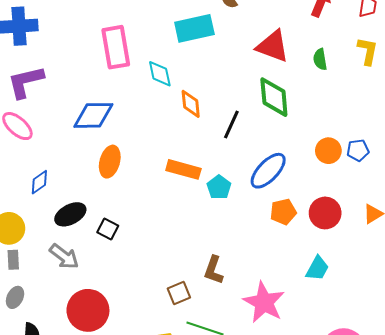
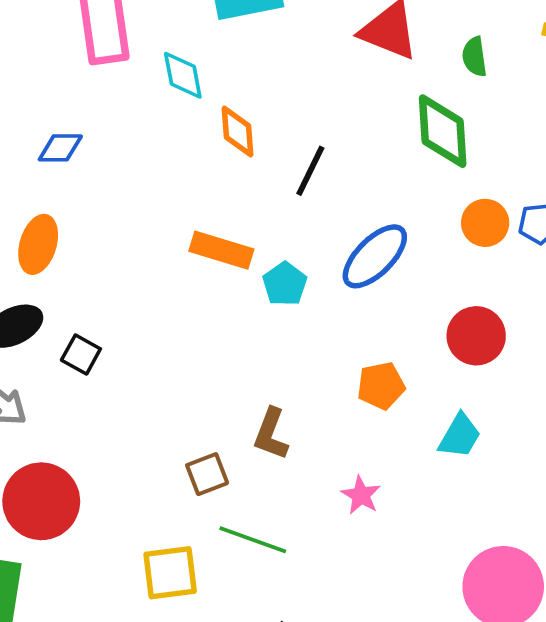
green diamond: (274, 97) -> (443, 131), moved
blue diamond: (93, 115) -> (60, 148), size x0.6
orange ellipse: (110, 162) -> (38, 244), moved
orange pentagon: (283, 212) -> (381, 386), moved
pink star: (264, 302) -> (361, 495), size x0.5

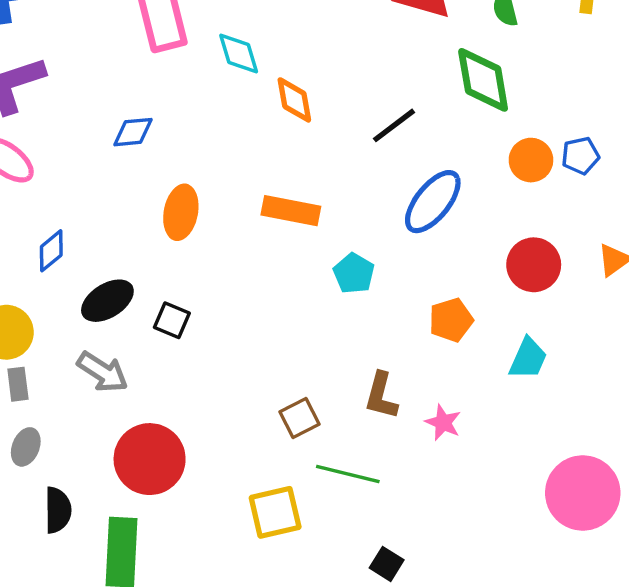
black line: (310, 171) -> (394, 125), moved, turned 33
orange ellipse: (38, 244) -> (181, 212), moved
cyan pentagon: (285, 284) -> (354, 273), moved
brown L-shape: (271, 434) -> (381, 396), moved

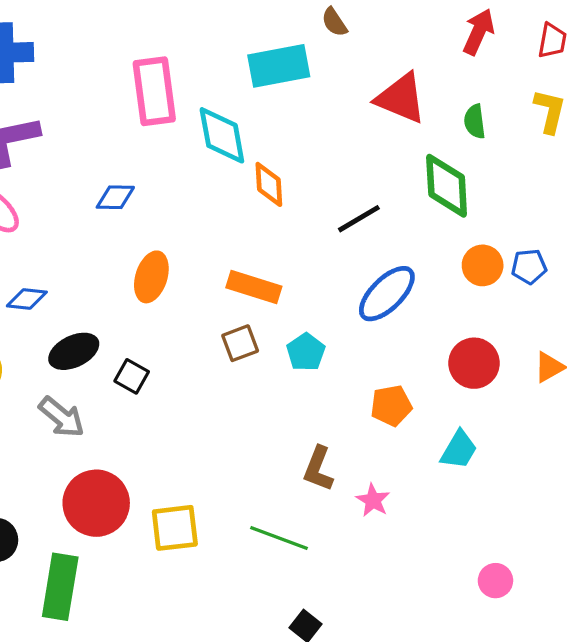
cyan diamond: (239, 53) -> (222, 135), size x1.4
blue diamond: (51, 251) -> (27, 299), turned 39
brown square: (300, 418) -> (240, 343), moved
pink circle: (583, 493) -> (495, 581), size x0.5
yellow square: (275, 512) -> (175, 528), moved

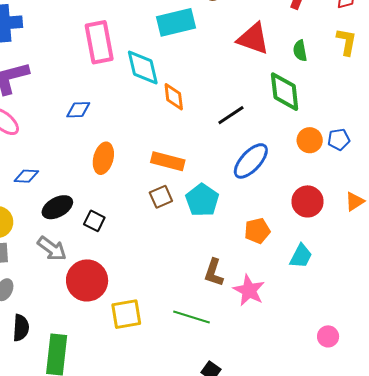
cyan pentagon: (306, 352) -> (202, 200), size x1.4
pink star: (373, 500) -> (249, 290), size x1.5
red circle: (96, 503) -> (87, 280), moved

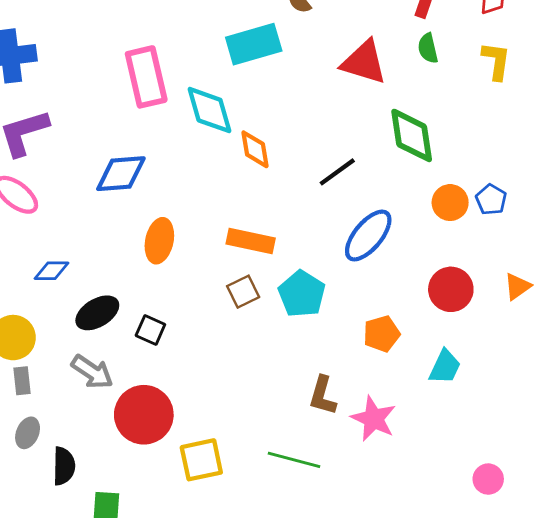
green semicircle: (300, 51) -> (428, 48), moved
blue diamond: (78, 110) -> (121, 174), size x1.5
blue pentagon: (339, 139) -> (491, 200), turned -30
black semicircle: (21, 328) -> (64, 466), moved

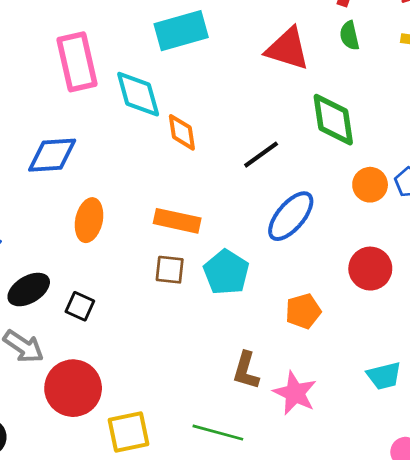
brown square: (243, 292) -> (170, 270), turned 32
cyan trapezoid: (445, 367) -> (384, 376), moved, turned 51

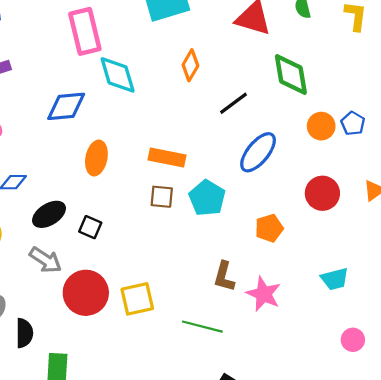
cyan diamond: (138, 94) -> (118, 75), moved
orange diamond: (182, 132) -> (190, 65), moved, turned 40
yellow square: (128, 432) -> (137, 299), moved

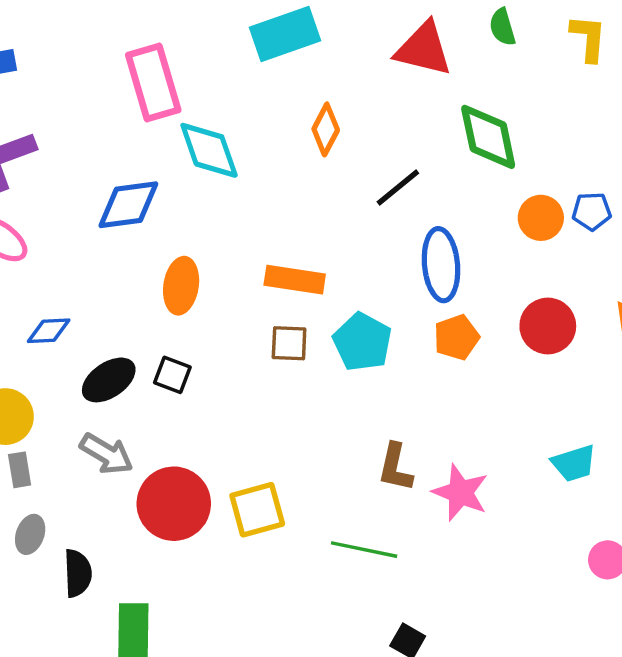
blue pentagon: (353, 123) -> (592, 211), turned -30
blue ellipse: (258, 152) -> (441, 265), turned -42
black square: (90, 227) -> (172, 375), moved
orange pentagon: (269, 228) -> (456, 337), moved

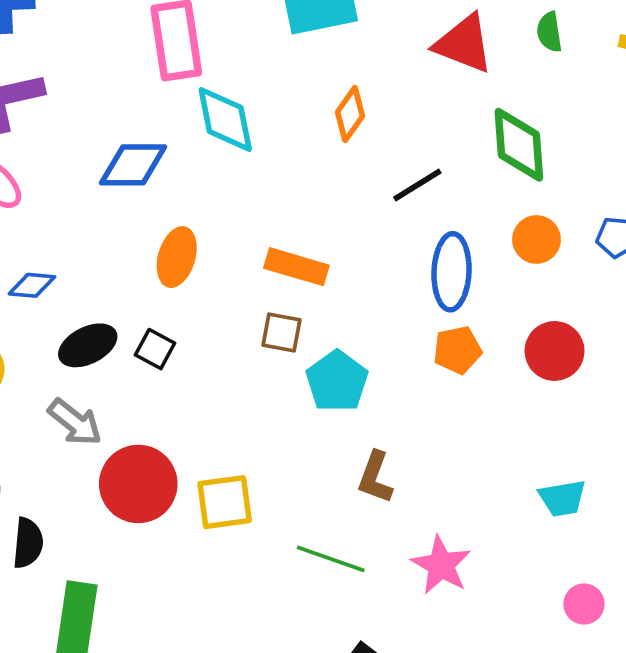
orange circle: (541, 218) -> (536, 239), moved
cyan pentagon: (362, 342) -> (337, 381), moved
pink star: (460, 493) -> (441, 565), moved

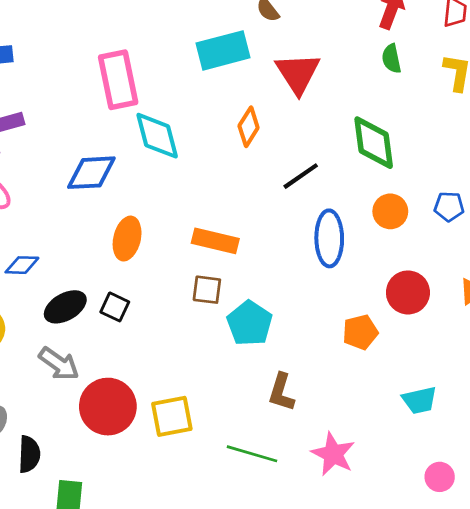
red triangle: (464, 44) -> (298, 73), moved, turned 39
orange pentagon: (457, 350) -> (360, 332), moved

